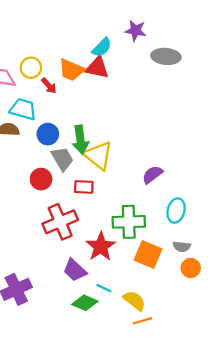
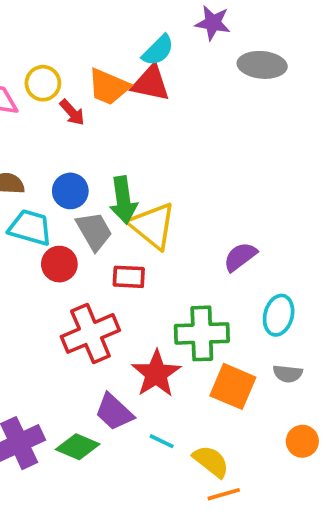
cyan trapezoid: (23, 109) -> (30, 227), moved
orange circle: (191, 268) -> (302, 441), moved
green diamond: (85, 303) -> (78, 447), moved

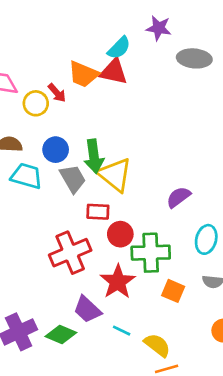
yellow circle: (43, 83) -> (36, 103), moved
red circle: (59, 264) -> (120, 234), moved
orange square: (233, 386) -> (173, 291), size x0.7

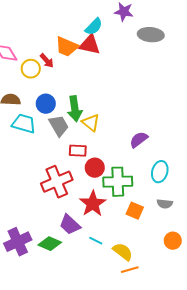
yellow triangle: (115, 175) -> (91, 123), size x0.7

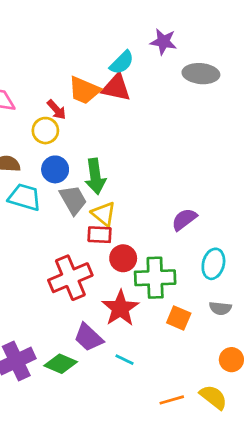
yellow circle: (31, 69) -> (45, 131), moved
yellow triangle: (91, 123) -> (104, 214), moved
yellow semicircle: (123, 252) -> (213, 397), moved

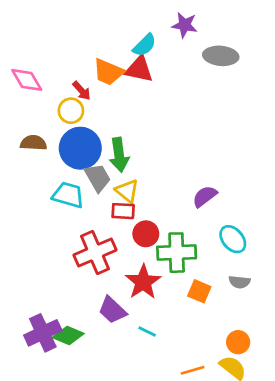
blue circle: (55, 169) -> (80, 148), size x1.6
cyan trapezoid: (25, 197) -> (68, 195), moved
cyan ellipse: (213, 264) -> (233, 239), turned -56
orange circle: (231, 360) -> (238, 342), moved
green diamond: (61, 364) -> (68, 335), moved

